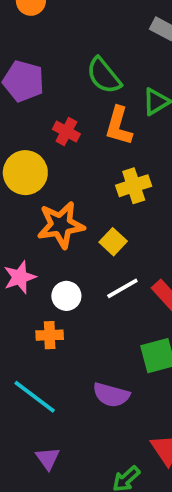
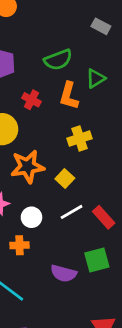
green semicircle: (104, 76) -> (58, 60), turned -72
purple semicircle: (111, 395) -> (64, 273), moved

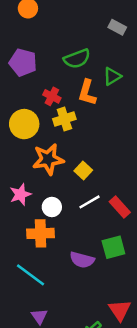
yellow cross: (80, 138) -> (64, 119), moved
orange cross: (19, 245) -> (41, 233), size x1.5

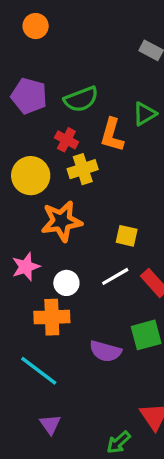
green semicircle: (77, 59) -> (81, 99), moved
yellow square: (83, 171) -> (127, 236), moved, turned -30

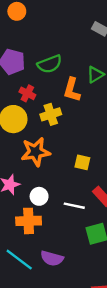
red cross: (66, 140) -> (27, 93), moved
white line: (115, 276) -> (74, 206), moved, turned 42
purple semicircle: (105, 351) -> (52, 258), moved

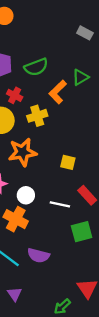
orange L-shape: (72, 90) -> (58, 92), turned 30
orange cross: (29, 221) -> (16, 219), turned 30

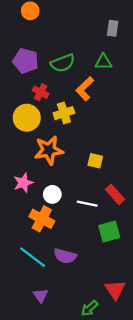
gray rectangle: (85, 33) -> (113, 28), turned 70
green triangle: (80, 77) -> (103, 62), moved, turned 30

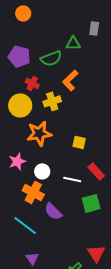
green triangle: (103, 62) -> (73, 43), moved
purple semicircle: (65, 256) -> (53, 211), moved, turned 30

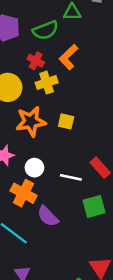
red cross: (32, 83) -> (36, 61), moved
yellow square: (79, 142) -> (66, 121), moved

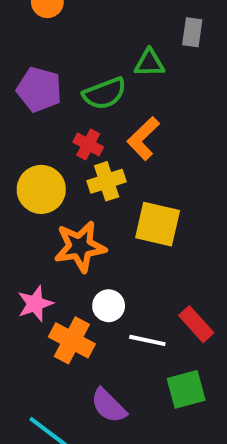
yellow square: (66, 121) -> (158, 224), moved, size x1.6
white circle: (34, 168) -> (109, 306), moved
orange cross: (24, 193) -> (72, 340), moved

